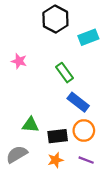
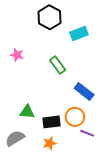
blue rectangle: (78, 102) -> (84, 91), moved
purple line: (86, 160) -> (87, 133), moved

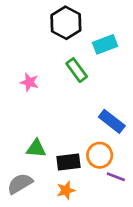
pink star: (17, 55) -> (29, 82), moved
green rectangle: (58, 65) -> (77, 70), moved

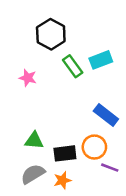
black hexagon: (66, 23) -> (51, 34), moved
cyan rectangle: (105, 44) -> (101, 60), moved
gray semicircle: (20, 184) -> (33, 174), moved

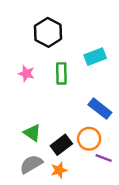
green rectangle: (73, 66) -> (61, 73), moved, turned 35
green triangle: (34, 141) -> (32, 133), turned 30
black rectangle: (65, 153) -> (61, 145), turned -30

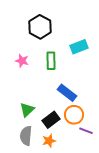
blue rectangle: (100, 109) -> (67, 93), moved
green triangle: (32, 133) -> (27, 110), turned 42
gray semicircle: (31, 164) -> (26, 136), turned -54

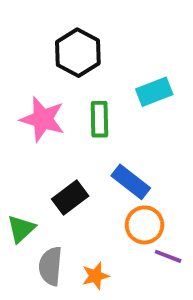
pink star: (22, 61) -> (43, 119), size x1.6
green triangle: (27, 110) -> (21, 229), moved
black rectangle: (51, 120) -> (70, 198), moved

